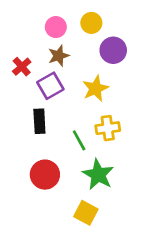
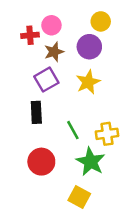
yellow circle: (91, 23) -> (101, 21), moved
purple circle: (113, 50) -> (89, 47), moved
red cross: (22, 67) -> (30, 35), moved, turned 36
yellow cross: (108, 128) -> (107, 134), moved

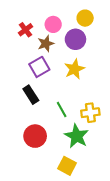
pink circle: (51, 25) -> (53, 24), moved
red cross: (30, 35) -> (26, 30), turned -32
black rectangle: (36, 112) -> (31, 95), turned -30

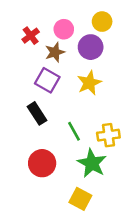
purple square: (39, 67) -> (47, 80), turned -30

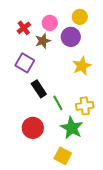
purple square: (47, 80) -> (25, 63), moved
yellow star: (89, 83) -> (82, 66), moved
black rectangle: (37, 113) -> (39, 89), moved

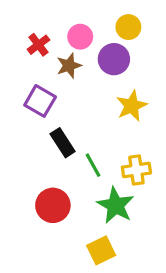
yellow square: (63, 156) -> (101, 250), turned 36

